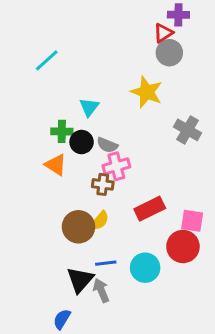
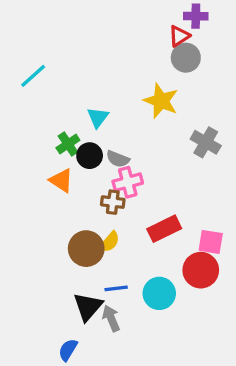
cyan line: (47, 60) -> (33, 76), moved
green cross: (62, 131) -> (68, 144), turned -35

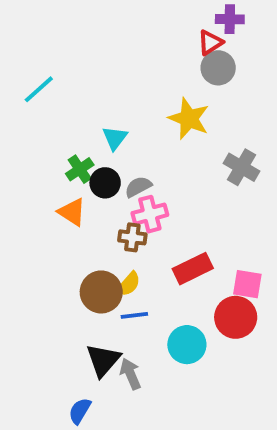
gray semicircle: (118, 159) -> (138, 187), turned 130
blue line: (116, 288) -> (134, 315), moved

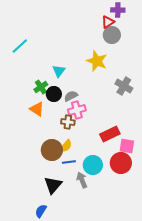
red rectangle: (193, 269) -> (110, 134), moved
cyan circle: (187, 345) -> (93, 165), moved
gray arrow: (130, 374) -> (82, 180), moved

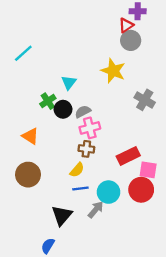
orange triangle: (37, 109) -> (30, 136), moved
brown cross: (68, 122) -> (86, 149), moved
brown circle: (52, 150) -> (28, 175), moved
gray arrow: (82, 180) -> (96, 210), turned 63

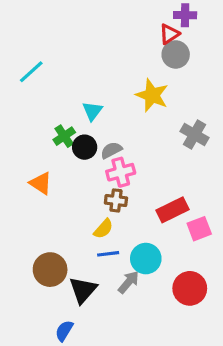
pink square: (148, 170) -> (199, 229), turned -30
brown circle: (28, 175) -> (50, 270), moved
red circle: (141, 190) -> (190, 288), moved

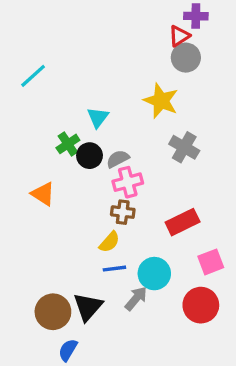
gray cross: (194, 135) -> (184, 147), moved
pink square: (199, 229) -> (211, 262), moved
brown circle: (50, 270) -> (53, 312), moved

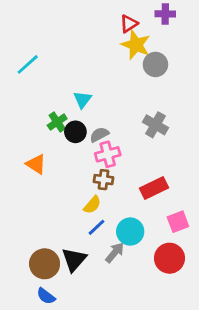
red triangle: (179, 36) -> (129, 24), moved
gray circle: (186, 58) -> (155, 64), moved
yellow star: (161, 101) -> (136, 45), moved
blue line: (114, 269) -> (96, 227), turned -36
blue semicircle: (68, 350) -> (46, 296), moved, turned -84

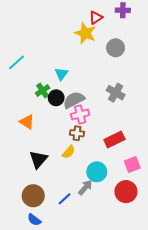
yellow star: (136, 45) -> (85, 33), moved
cyan line: (28, 64) -> (17, 62), moved
gray semicircle: (99, 135) -> (74, 100), size x1.5
blue line: (96, 227) -> (64, 199), moved
black triangle: (74, 260) -> (38, 159), moved

